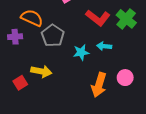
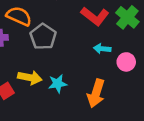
cyan star: (81, 52) -> (58, 84), moved
pink circle: (125, 78) -> (126, 62), moved

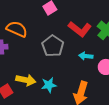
gray pentagon: (43, 37) -> (53, 46), moved

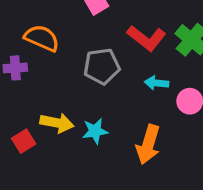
gray pentagon: (53, 46) -> (102, 66), turned 30

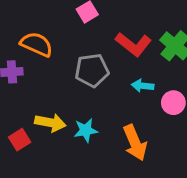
orange arrow: (148, 144) -> (135, 143), turned -40

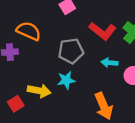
cyan star: (86, 130) -> (66, 80), moved

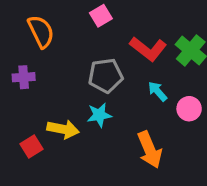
orange semicircle: (29, 31) -> (41, 32), moved, turned 40
cyan arrow: (110, 63) -> (158, 91), turned 42

